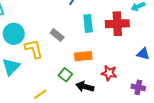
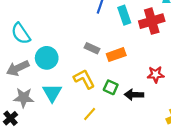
cyan rectangle: (88, 23) -> (124, 15), moved
yellow L-shape: (34, 49) -> (84, 79), moved
orange rectangle: (83, 56) -> (116, 55), moved

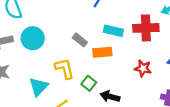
cyan rectangle: (124, 15) -> (113, 31), moved, turned -72
red star: (156, 74) -> (143, 68), moved
cyan triangle: (52, 93) -> (39, 87), moved

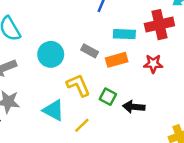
cyan circle: (33, 38) -> (51, 54), moved
red star: (143, 68) -> (153, 64), moved
cyan triangle: (39, 87) -> (53, 110), turned -35

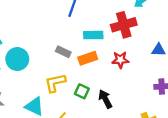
cyan circle: (51, 54) -> (17, 59), moved
yellow L-shape: (78, 85) -> (55, 83), turned -75
black arrow: (134, 107) -> (105, 99), turned 60

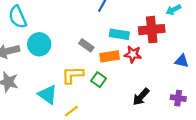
red star: (120, 60) -> (133, 54), moved
green square: (82, 91) -> (99, 80), moved
black arrow: (105, 99) -> (141, 97), moved, turned -120

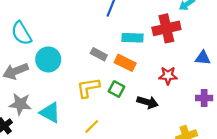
red star: (133, 54) -> (168, 76), moved
orange rectangle: (110, 56) -> (125, 63), turned 42
cyan triangle: (48, 95) -> (50, 113), moved
black arrow: (141, 97) -> (148, 102), moved, turned -108

